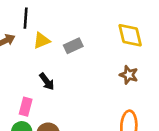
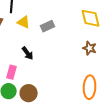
yellow triangle: (42, 41) -> (24, 22), turned 48

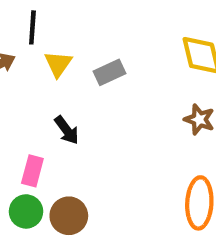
yellow triangle: (24, 22) -> (58, 64), turned 40

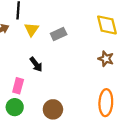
brown circle: (69, 216) -> (53, 109), moved

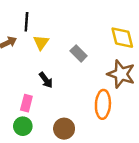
gray rectangle: (59, 34) -> (79, 53), moved, turned 70
brown star: (106, 59) -> (121, 74), size x1.6
orange ellipse: (106, 103) -> (103, 104), moved

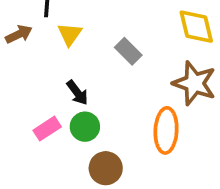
pink rectangle: (26, 103) -> (47, 129), turned 42
green circle: (23, 126) -> (85, 127), moved

